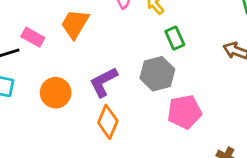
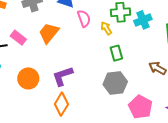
gray hexagon: (157, 74) -> (115, 83), moved
pink pentagon: (184, 112) -> (140, 107), moved, turned 30

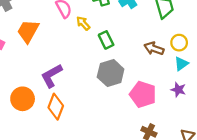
yellow arrow: (106, 28) -> (83, 23), moved
orange circle: (28, 78) -> (23, 99), moved

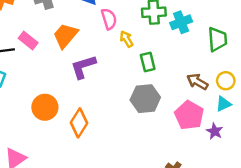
purple L-shape: (52, 76) -> (83, 67), moved
pink pentagon: (143, 94) -> (189, 115), moved

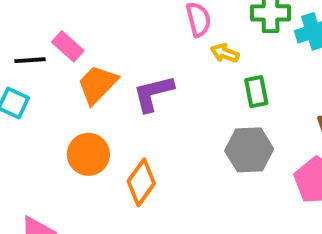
orange trapezoid: (65, 36) -> (97, 85), moved
yellow arrow: (127, 39) -> (225, 53), turned -42

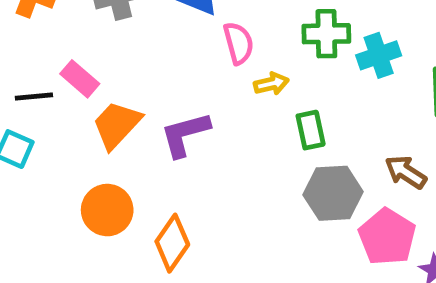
yellow arrow: (225, 53) -> (271, 84), turned 148
gray hexagon: (249, 150) -> (333, 193), moved

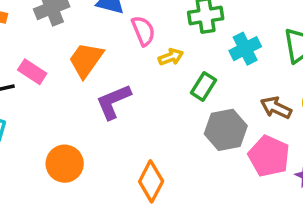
cyan cross: (379, 55) -> (245, 49), moved
orange trapezoid: (117, 125) -> (86, 60), moved
green rectangle: (311, 130) -> (203, 86), turned 52
orange diamond: (172, 243) -> (151, 181), moved

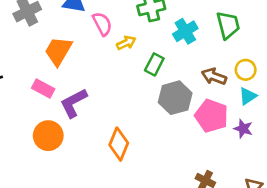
pink rectangle: (32, 72) -> (43, 89), moved
purple L-shape: (113, 102) -> (74, 103), moved

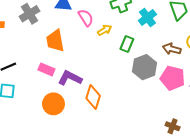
orange trapezoid: (58, 51) -> (55, 41), turned -35
purple L-shape: (74, 103) -> (70, 78), turned 60
orange diamond: (119, 144) -> (93, 97), moved

